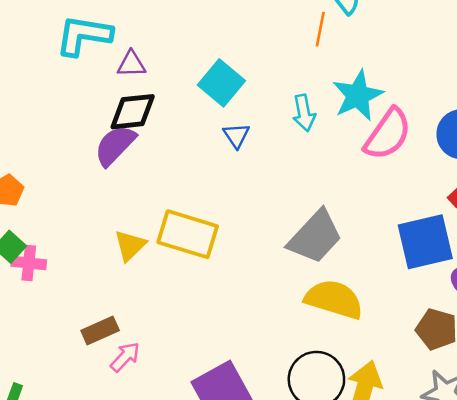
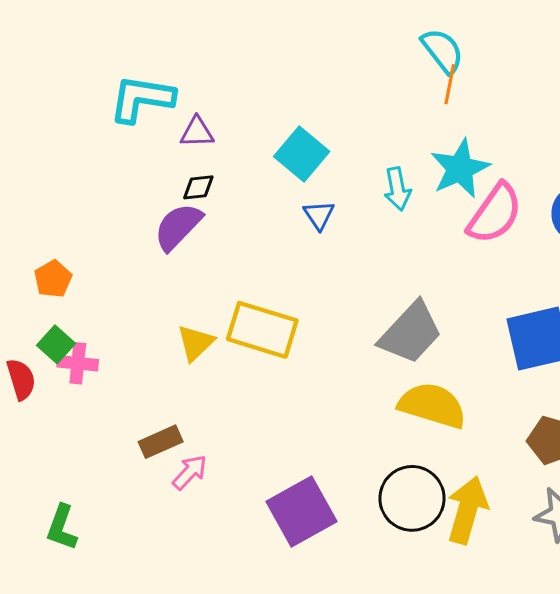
orange line: (320, 29) -> (450, 84), moved
black diamond: (133, 112) -> (198, 187), size x0.6

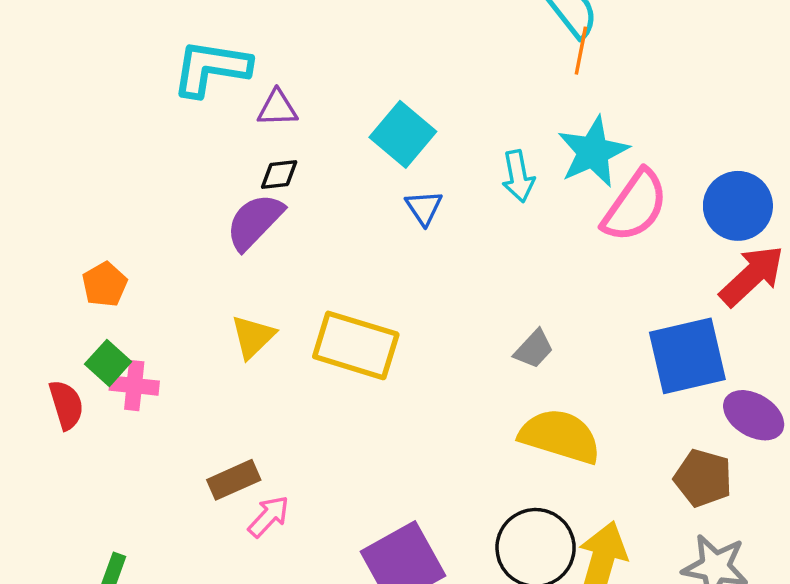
gray trapezoid: (411, 333) -> (534, 349), size x0.5
yellow triangle: (195, 343) -> (253, 337), moved

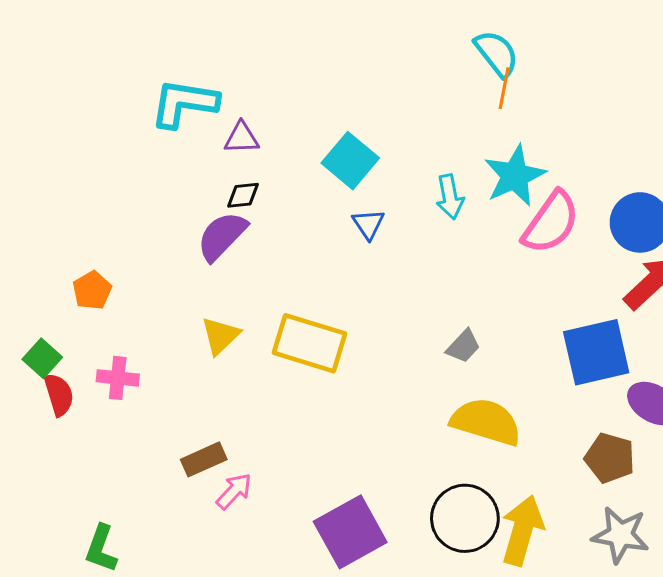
green square: (108, 363) -> (42, 358), moved

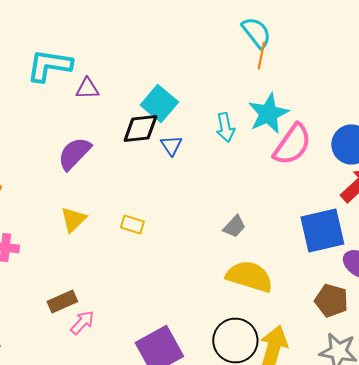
black diamond: (243, 195) -> (140, 128), moved, size x1.6
yellow rectangle: (309, 343) -> (132, 224), size x0.5

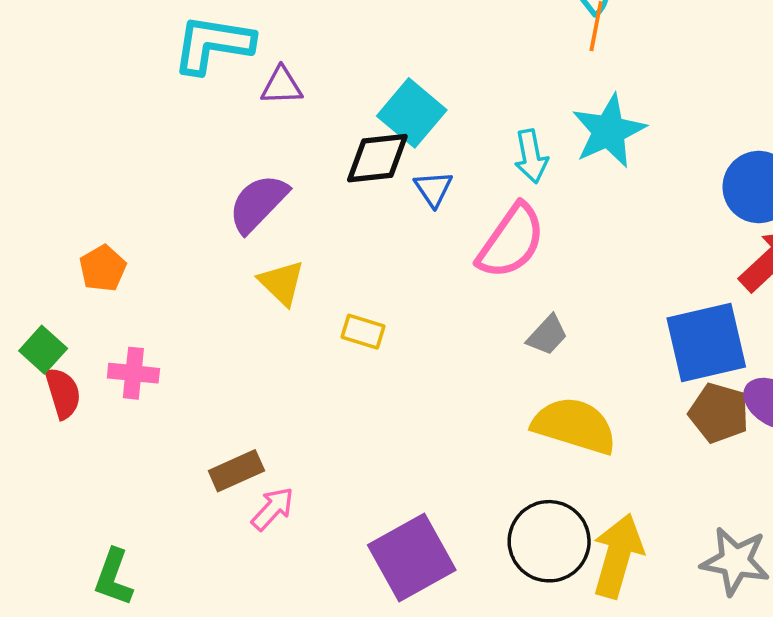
pink semicircle: (292, 144) -> (511, 241), moved
yellow triangle: (73, 220) -> (282, 283), moved, turned -32
brown pentagon: (331, 300) -> (719, 413), moved

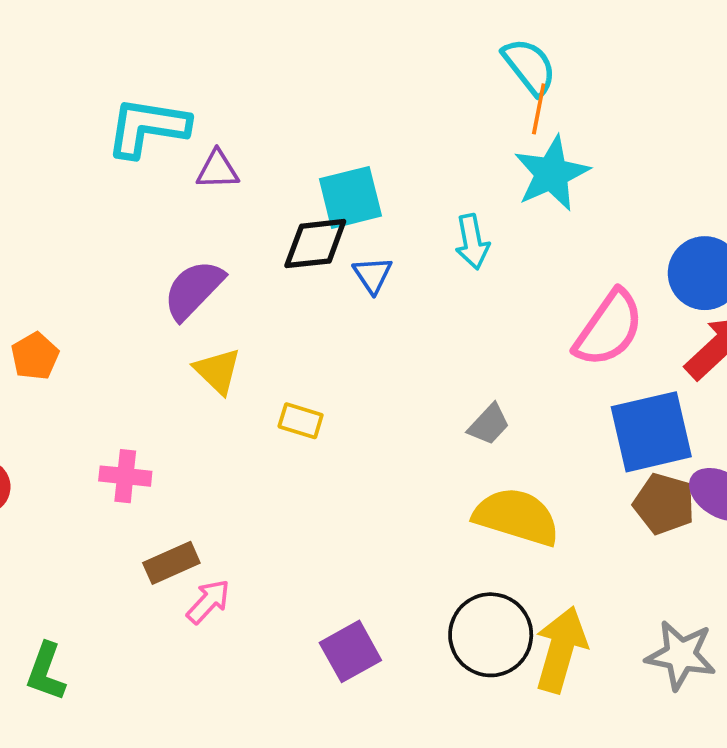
cyan square: (412, 113) -> (350, 197), turned 36
cyan star: (609, 131) -> (552, 173), moved
pink semicircle: (511, 241) -> (609, 328), moved
pink cross: (133, 373) -> (125, 476), moved
purple square: (412, 558) -> (350, 651), size x0.7

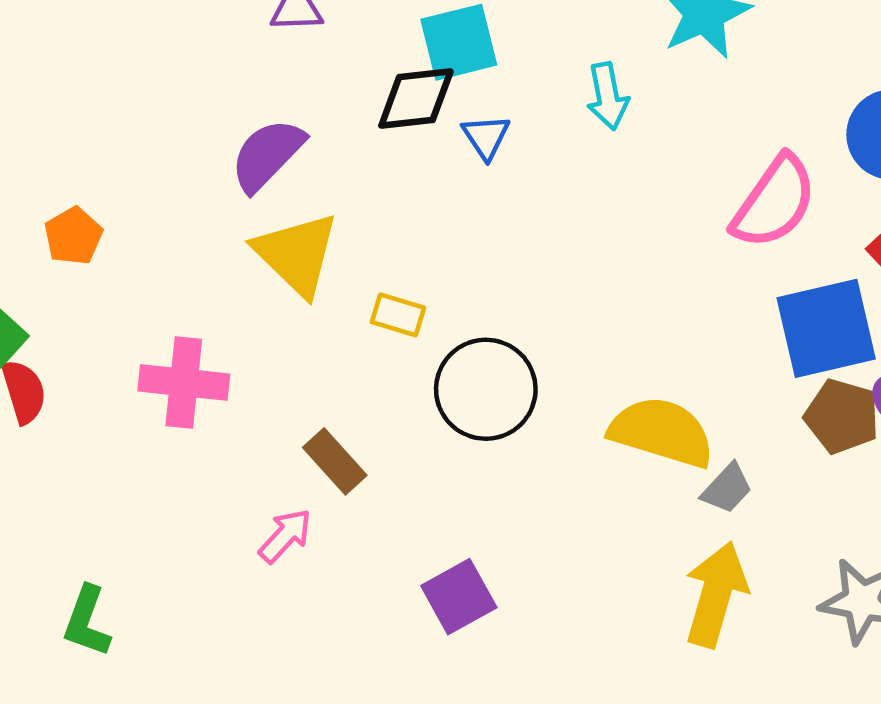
yellow triangle: (218, 371) -> (296, 254), size x1.5
gray trapezoid: (489, 424) -> (727, 488), moved
pink cross: (125, 476) -> (184, 382), size x1.4
brown rectangle: (171, 563) -> (335, 461), moved, turned 72
black circle: (491, 635) -> (486, 389), moved

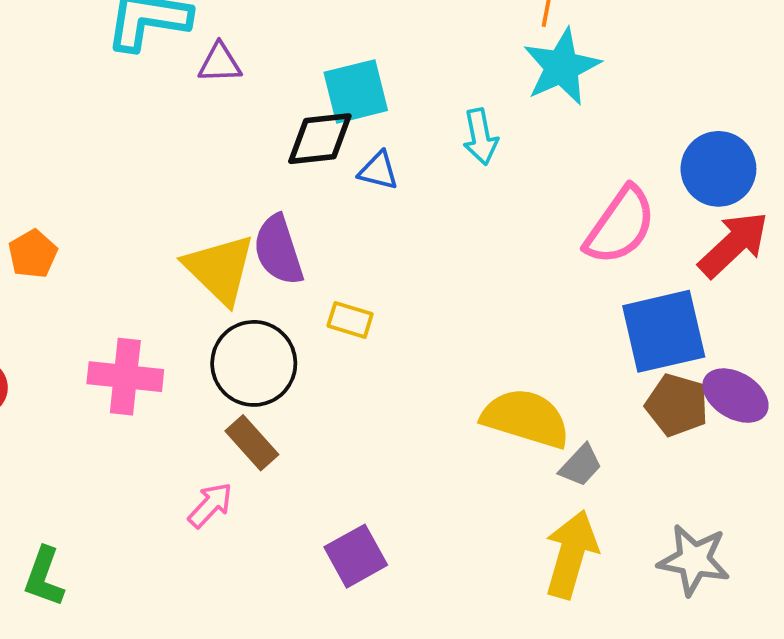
blue triangle: (486, 137) -> (378, 171), turned -42
purple semicircle: (267, 155) -> (278, 250), moved, turned -62
yellow rectangle: (398, 315) -> (350, 320), moved
black circle: (486, 389) -> (254, 363), moved

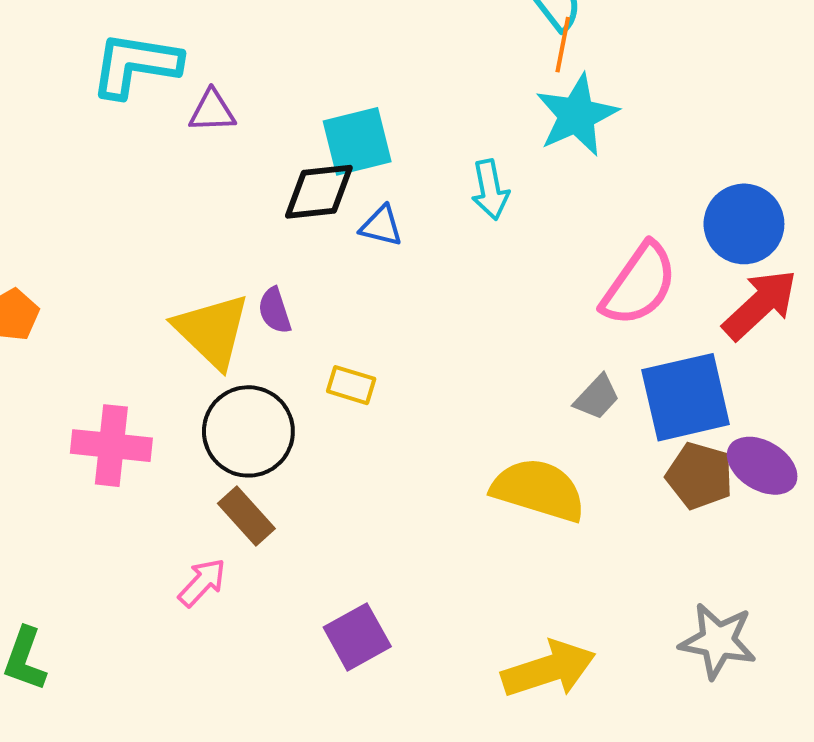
purple semicircle: (278, 250) -> (275, 311), size x0.6
gray trapezoid: (581, 465) -> (597, 397), moved
yellow arrow: (571, 554) -> (549, 669), moved, turned 56

